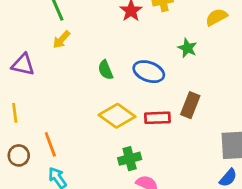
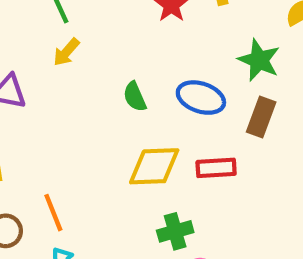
green star: (187, 48) -> (259, 60), size x1.4
brown rectangle: (190, 105) -> (261, 117), moved
yellow diamond: (117, 116) -> (154, 166), turned -36

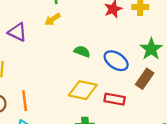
green semicircle: (135, 97) -> (82, 51), turned 119

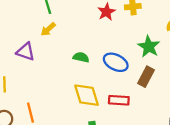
purple triangle: (17, 32) -> (26, 52), moved
yellow diamond: (83, 90) -> (87, 95), turned 68

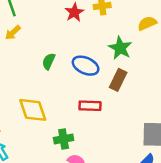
green semicircle: (81, 57) -> (49, 61), turned -77
yellow diamond: (87, 95) -> (33, 110), moved

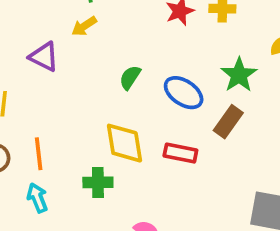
yellow diamond: (33, 110) -> (124, 143), moved
green cross: (64, 139) -> (98, 182), moved

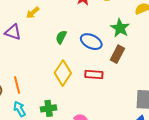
yellow diamond: (124, 143) -> (63, 73), turned 50
green cross: (98, 182) -> (49, 108), moved

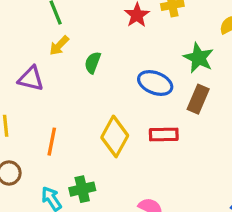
green semicircle: (61, 37) -> (93, 63), moved
orange line: (17, 85) -> (52, 142), moved, turned 30
green cross: (49, 108) -> (82, 189), moved

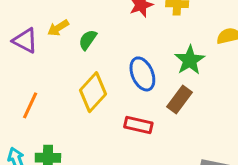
yellow arrow: (59, 45) -> (58, 28), moved
blue ellipse: (155, 83) -> (142, 74), turned 32
yellow diamond: (115, 136) -> (93, 92), moved

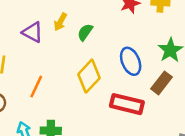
yellow arrow: (58, 28) -> (60, 22), turned -30
red rectangle: (138, 125) -> (127, 104), size x1.4

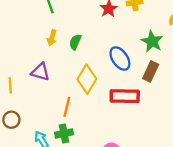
purple triangle: (33, 32) -> (40, 72), moved
orange line: (36, 87) -> (67, 107), moved

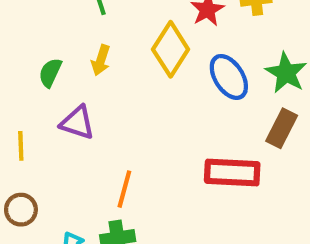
green semicircle: (75, 42) -> (50, 73), moved
blue ellipse: (120, 59) -> (229, 77), moved
yellow diamond: (87, 79) -> (171, 49), moved

